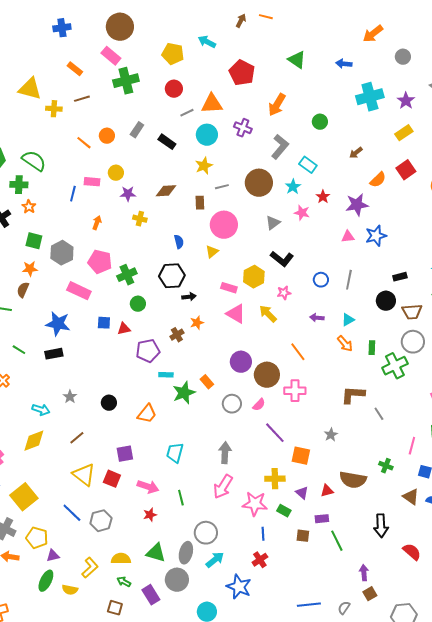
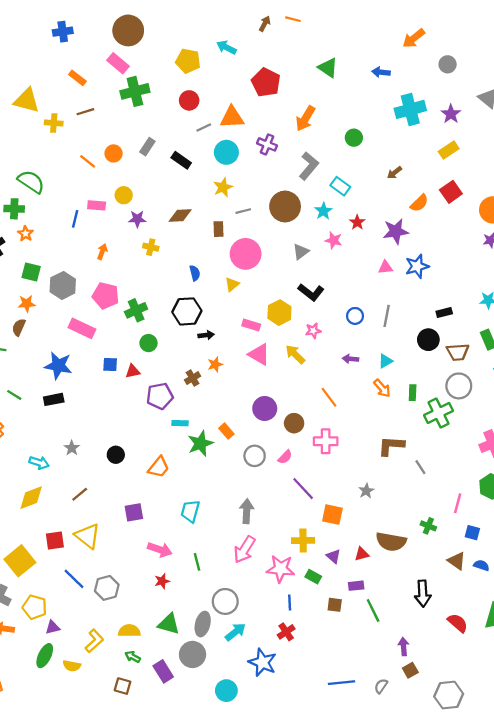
brown circle: (267, 375) -> (294, 423), size x0.7
red square: (112, 479) -> (55, 541), moved, turned -30

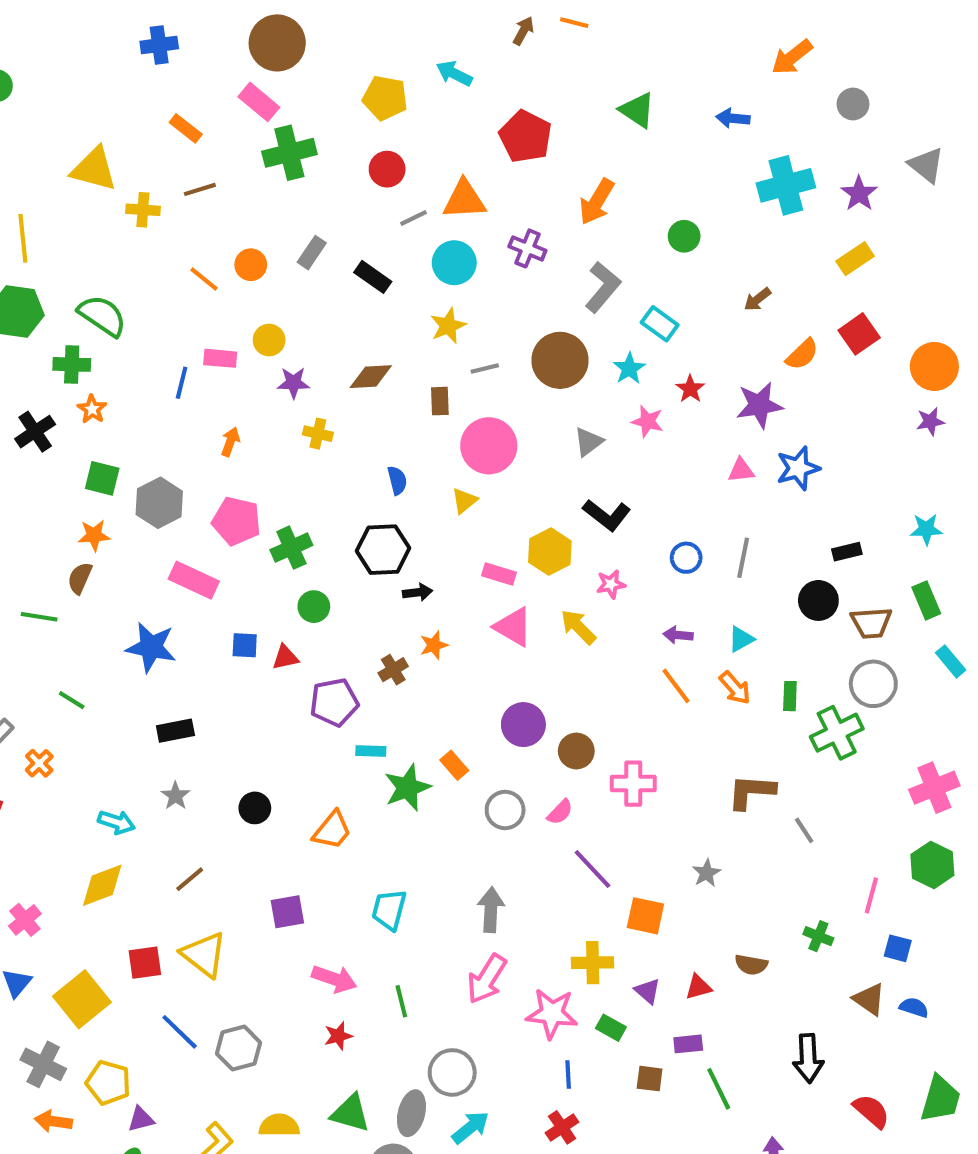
orange line: (329, 397) -> (676, 686), moved
black rectangle: (54, 399) -> (175, 731), moved
brown semicircle: (391, 542) -> (751, 965), size x0.6

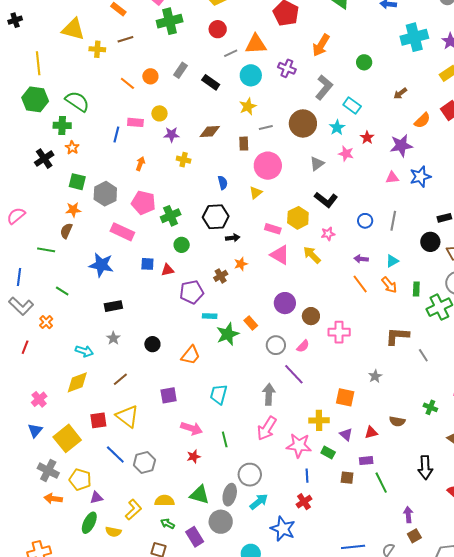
purple line: (593, 869) -> (294, 374), moved

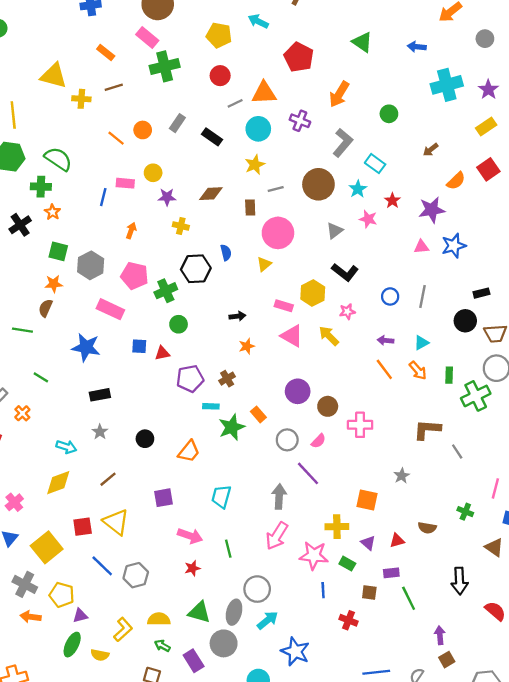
black hexagon: (216, 217) -> (196, 269), moved
brown cross: (221, 276) -> (227, 379), moved
red cross: (304, 502) -> (348, 620), moved, turned -35

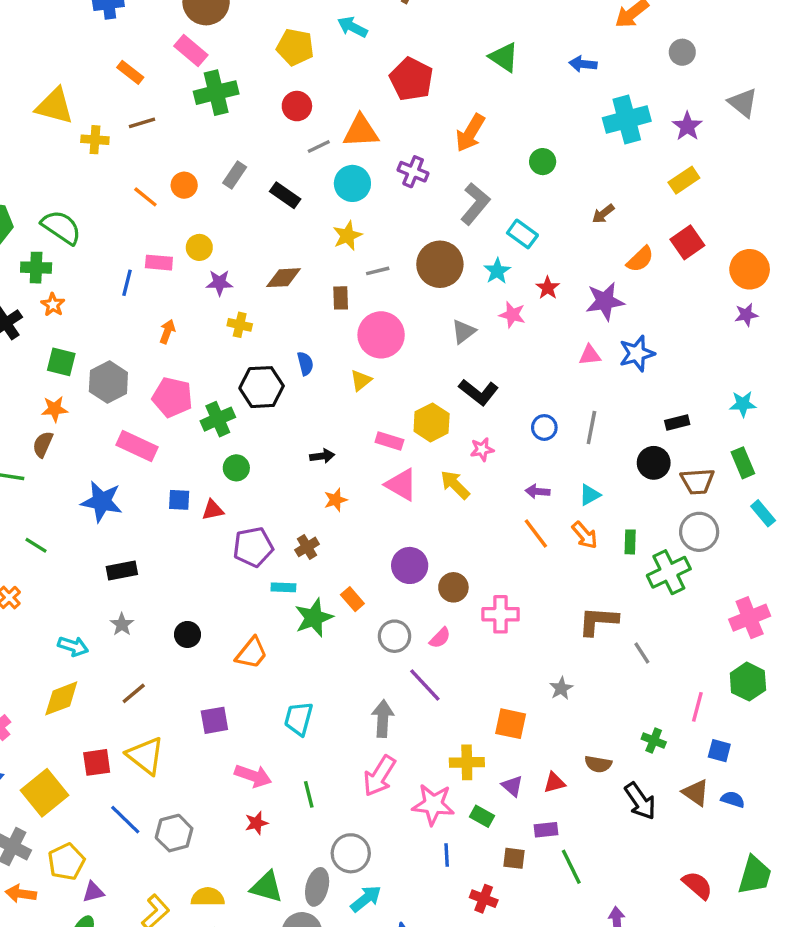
black arrow: (459, 581) -> (640, 801), moved, turned -32
yellow pentagon: (62, 595) -> (66, 862), turned 30

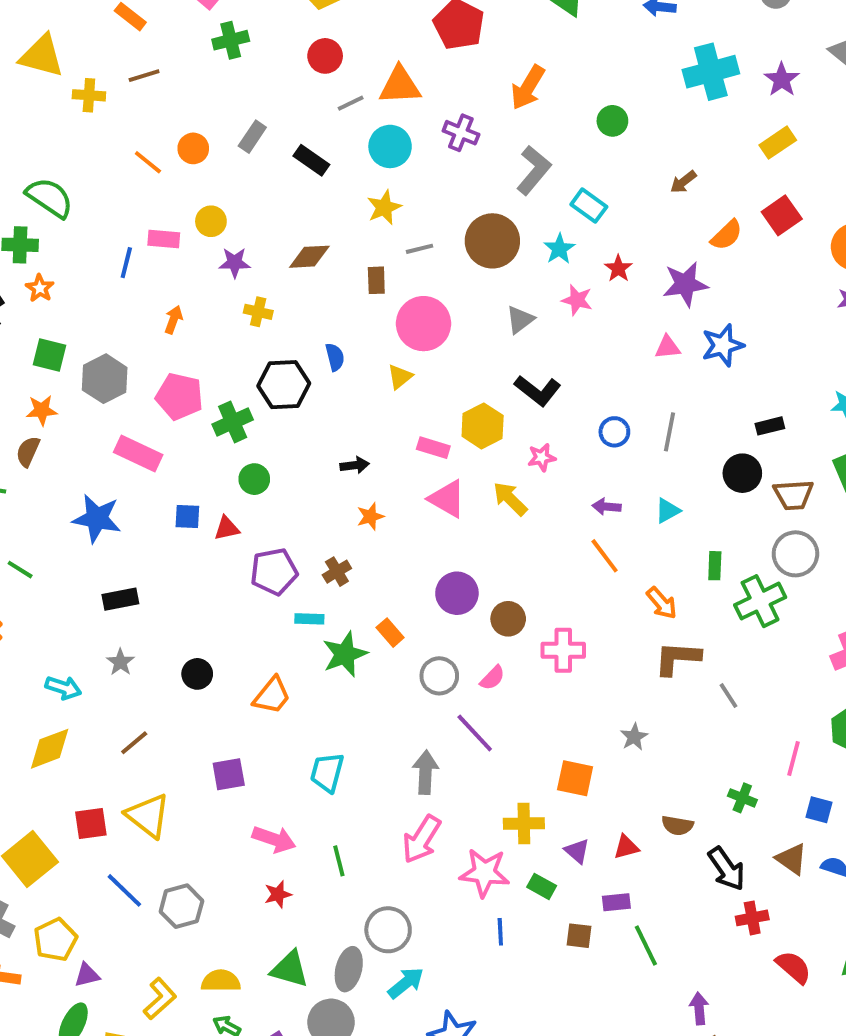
green cross: (216, 93) -> (231, 40), size x0.7
orange arrow: (585, 535) -> (662, 603), moved
red cross: (484, 899) -> (752, 918), moved, turned -32

